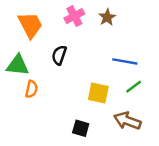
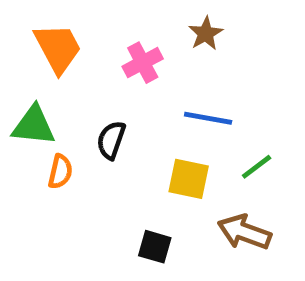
pink cross: (74, 16) -> (143, 63), moved
black semicircle: (59, 55) -> (111, 140), moved
blue line: (125, 61) -> (208, 118), moved

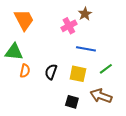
pink cross: (143, 63) -> (69, 26), moved
black semicircle: (111, 140) -> (51, 72), moved
black square: (155, 247) -> (72, 102), moved

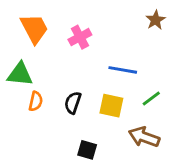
brown star: (85, 14) -> (156, 20), moved
pink cross: (69, 26) -> (80, 37), moved
black square: (72, 102) -> (87, 150), moved

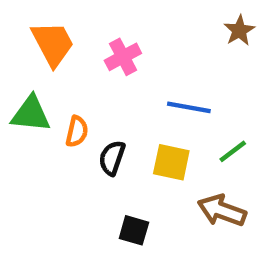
orange semicircle: (36, 101) -> (77, 132), moved

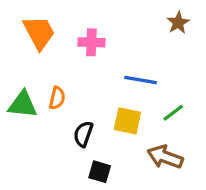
pink cross: (123, 57) -> (91, 42), turned 30
green triangle: (31, 114) -> (23, 105), moved
black semicircle: (112, 158) -> (83, 134), moved

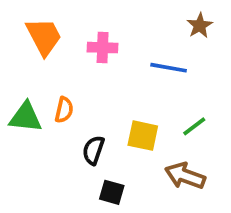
blue line: (141, 80) -> (169, 68), moved

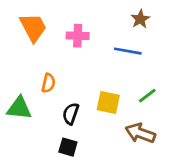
brown star: (200, 26) -> (140, 19), moved
green triangle: (26, 117) -> (19, 108), moved
black square: (112, 192) -> (68, 147), moved

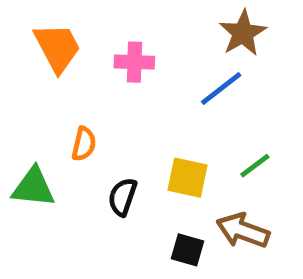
brown star: (140, 19) -> (243, 33), size x1.4
blue line: (128, 51) -> (221, 89), turned -48
black square: (68, 147) -> (187, 250), moved

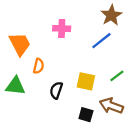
orange trapezoid: (57, 48) -> (20, 44), moved

